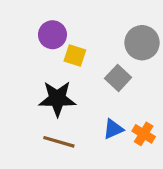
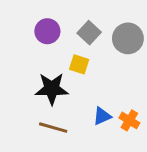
yellow square: (75, 56) -> (79, 64), moved
gray square: (118, 78) -> (89, 33), moved

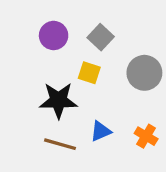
gray circle: (128, 38) -> (144, 73), moved
blue triangle: (102, 116) -> (101, 131), moved

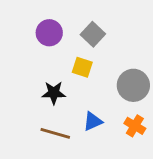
gray circle: (144, 73) -> (133, 85), moved
black star: (58, 100) -> (54, 93), size x0.7

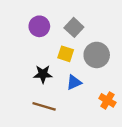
gray circle: (133, 85) -> (97, 55), moved
blue triangle: (93, 121) -> (74, 82), moved

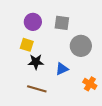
gray square: (74, 27) -> (62, 23), turned -35
yellow square: (66, 54) -> (27, 45), moved

